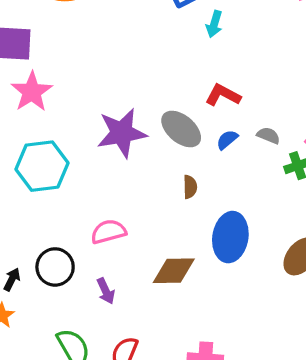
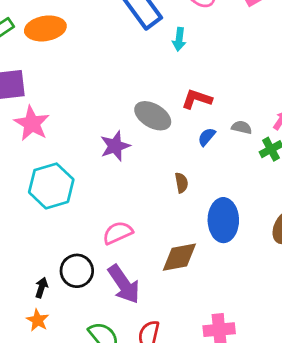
gray ellipse: (181, 129) -> (153, 116), moved
purple star: (122, 133) -> (115, 146), size x0.7
purple arrow: (106, 291) -> (124, 284), size x1.8

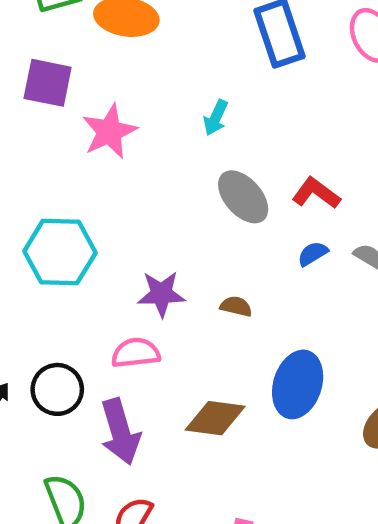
cyan arrow: (179, 39) -> (216, 118), moved
pink star: (32, 123) -> (109, 132), moved
purple star: (115, 146) -> (161, 294), moved
brown semicircle: (181, 183) -> (236, 306), moved, turned -84

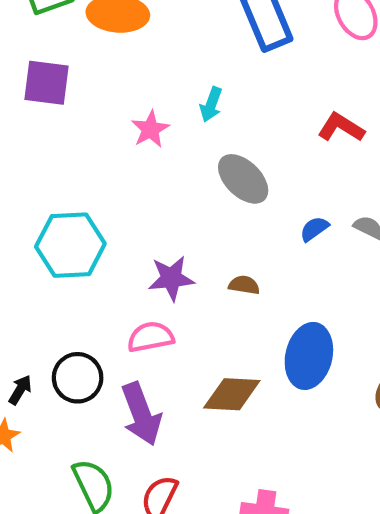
pink star: (109, 132) -> (150, 129), moved, size x0.7
red L-shape: (316, 193) -> (341, 127), moved

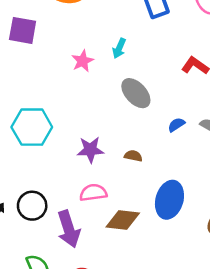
pink semicircle: (151, 337) -> (93, 193), moved

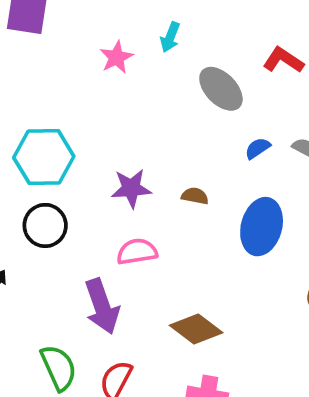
gray ellipse: (136, 93) -> (221, 89), moved
blue ellipse: (169, 200) -> (262, 227), moved
black circle: (32, 206) -> (45, 225), moved
brown diamond: (123, 220) -> (196, 329), moved, turned 32

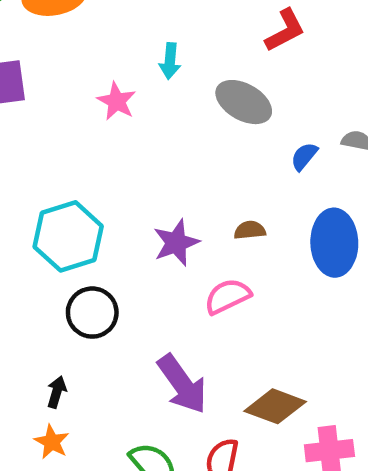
red L-shape: (283, 60) -> (285, 30), moved, turned 135
pink semicircle: (137, 252) -> (228, 296), moved
brown diamond: (196, 329) -> (275, 406), moved

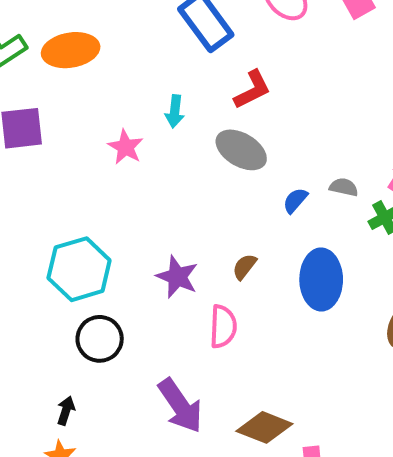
red L-shape: (285, 30) -> (252, 90), moved
brown semicircle: (250, 230) -> (244, 267), turned -48
purple star: (176, 243) -> (177, 277), turned -30
pink semicircle: (228, 296) -> (223, 326), turned 117

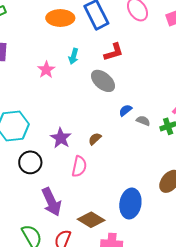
orange ellipse: (71, 50) -> (60, 18), moved
gray semicircle: (344, 187) -> (143, 121), moved
blue ellipse: (321, 279) -> (130, 204), moved
black circle: (100, 339) -> (30, 162), moved

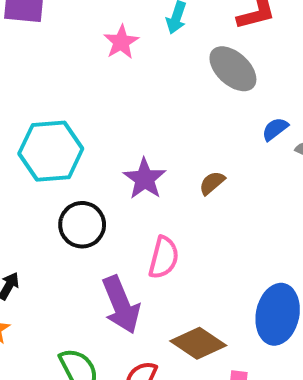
pink semicircle: (79, 166) -> (164, 258), moved

